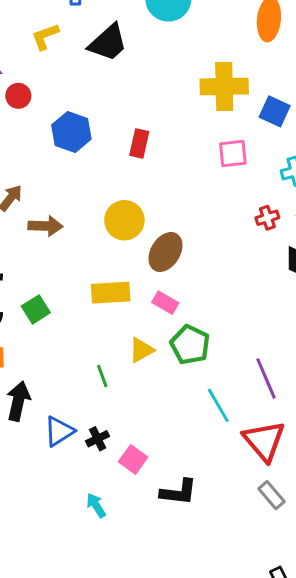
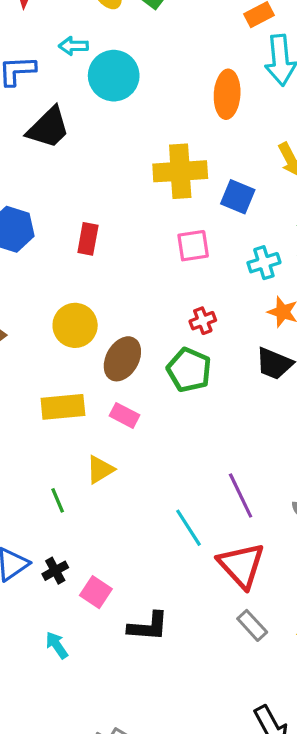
red cross: (267, 218) -> (203, 321), moved
green pentagon: (190, 345) -> (189, 370), moved

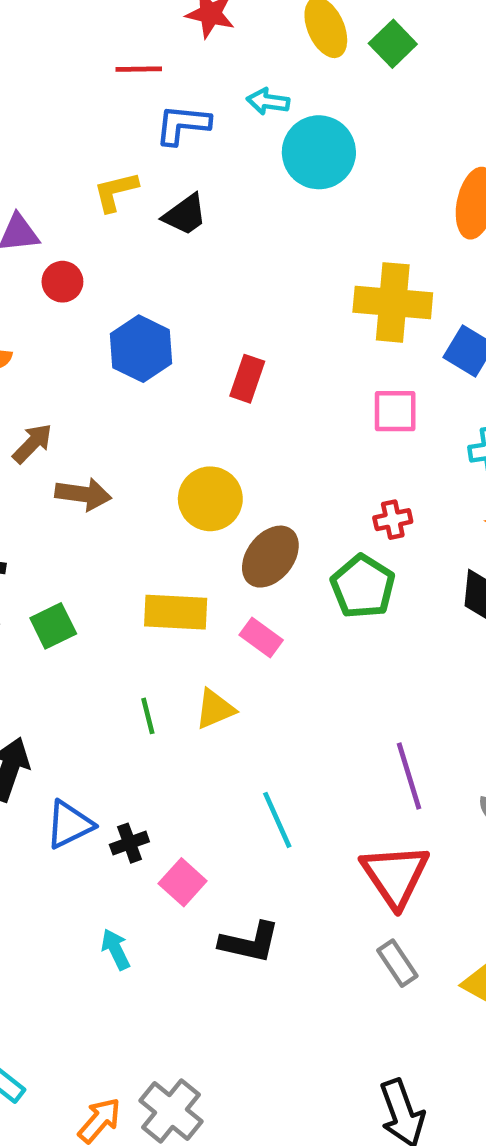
black trapezoid: (48, 128) -> (185, 215), moved, size x0.7
green line: (58, 500) -> (148, 716), moved
cyan line: (189, 528) -> (277, 820), moved

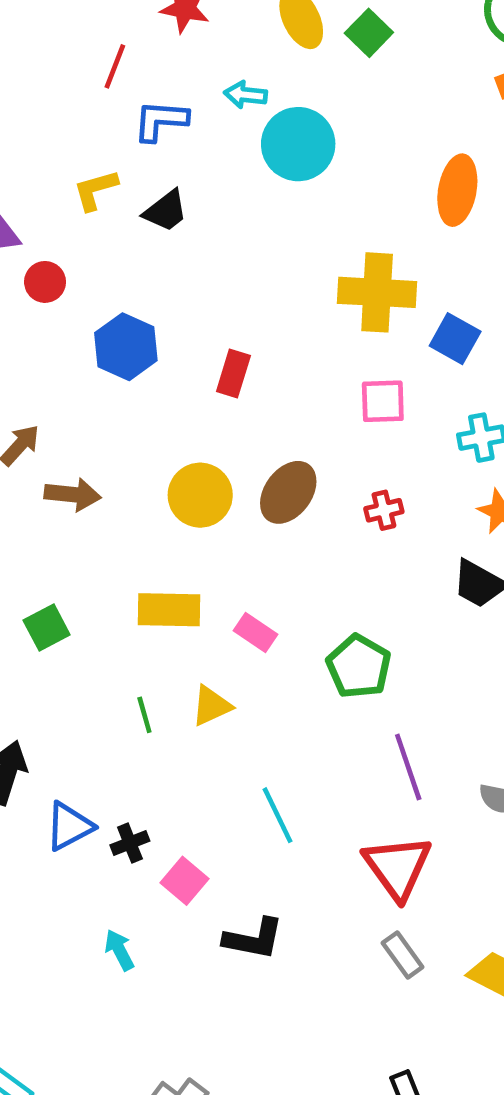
red line: (139, 69) -> (115, 66), turned -66
brown ellipse: (270, 557) -> (288, 492), moved
green pentagon: (363, 587) -> (359, 666), moved

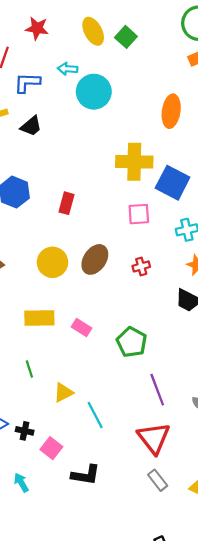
blue square: (455, 339) -> (173, 183), size x1.4
yellow triangle: (211, 706) -> (63, 392), moved
black cross: (130, 843) -> (25, 431), turned 36

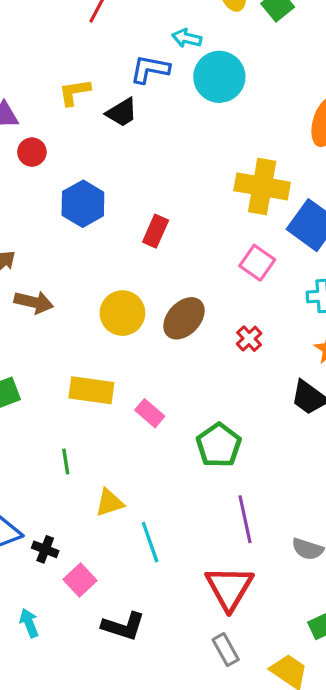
blue L-shape: (27, 83) -> (150, 69), moved
pink square: (139, 214) -> (257, 263), turned 30
red cross: (141, 266) -> (249, 339), turned -36

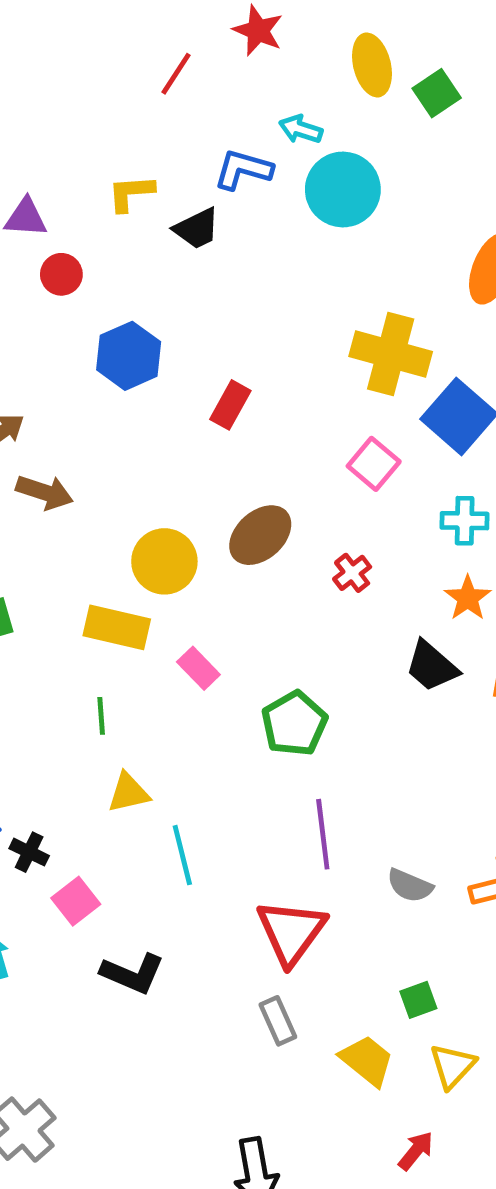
yellow circle: (122, 313) -> (164, 561), moved
green line: (66, 461) -> (101, 716), moved

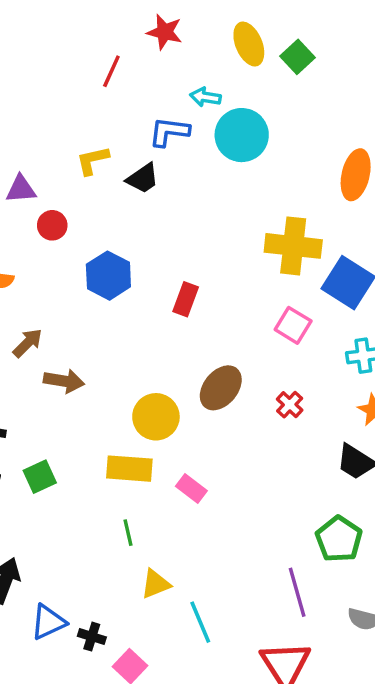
green pentagon: (294, 724) -> (339, 539), moved

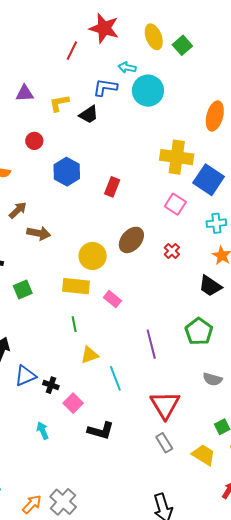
red star: (165, 32) -> (104, 28), size x1.4
purple triangle: (21, 189) -> (25, 93), moved
purple line: (297, 592) -> (151, 344), moved

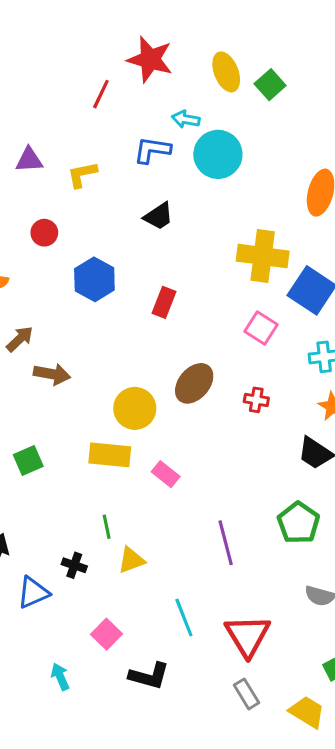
black trapezoid: (89, 115) -> (159, 216), moved
red cross: (172, 251) -> (256, 400), turned -35
green line: (74, 324) -> (107, 527), moved
cyan line: (115, 378) -> (184, 618), moved
black cross: (51, 385) -> (74, 565), moved

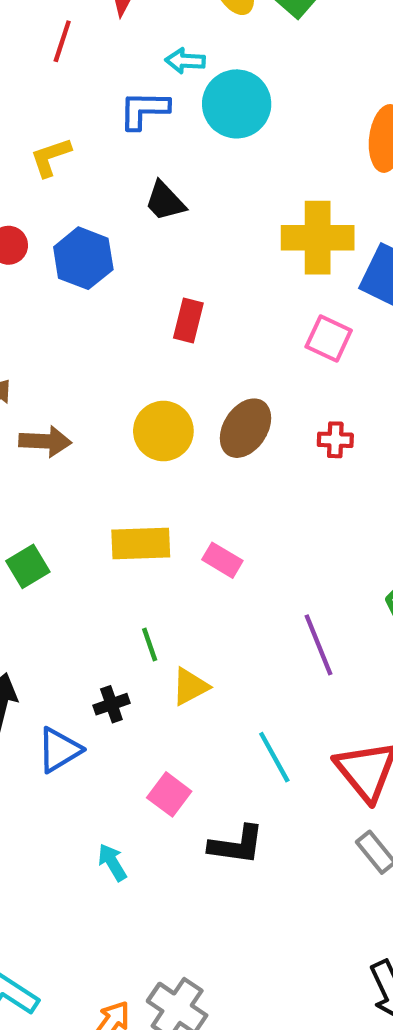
black trapezoid: (159, 216) -> (165, 201), turned 88
blue hexagon: (94, 279) -> (83, 258), moved
yellow circle: (135, 408) -> (163, 431), moved
black cross: (74, 565) -> (111, 704), turned -30

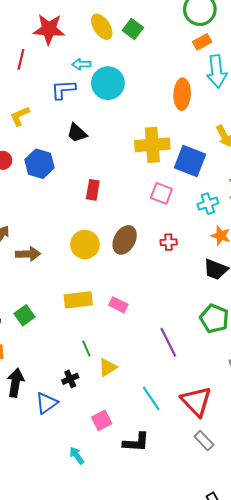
pink square: (169, 794) -> (102, 420), turned 30

